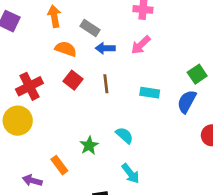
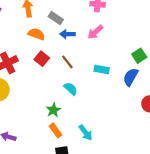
brown line: (106, 84) -> (67, 62), turned -32
cyan semicircle: (124, 135) -> (71, 89), moved
orange rectangle: (59, 165) -> (56, 130), moved

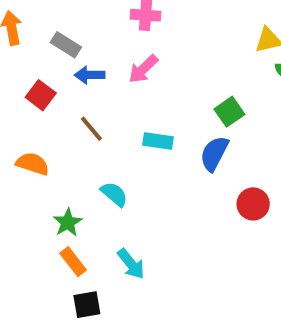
orange semicircle: (36, 34) -> (33, 164), moved
red square: (42, 59) -> (41, 95), moved
cyan semicircle: (71, 89) -> (114, 194), moved

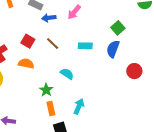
red square: (41, 95) -> (28, 41), moved
orange rectangle: (73, 262) -> (51, 108), turned 32
cyan arrow: (131, 264) -> (79, 106), turned -112

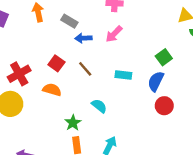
red circle: (134, 71) -> (164, 106), moved

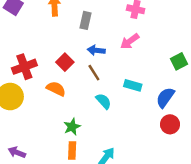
gray rectangle: (69, 21) -> (86, 20), turned 63
blue arrow: (83, 38) -> (96, 50), moved
green square: (164, 57) -> (179, 61), moved
cyan semicircle: (99, 106) -> (104, 101), moved

